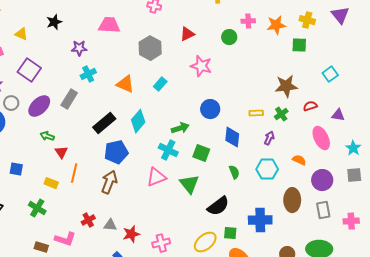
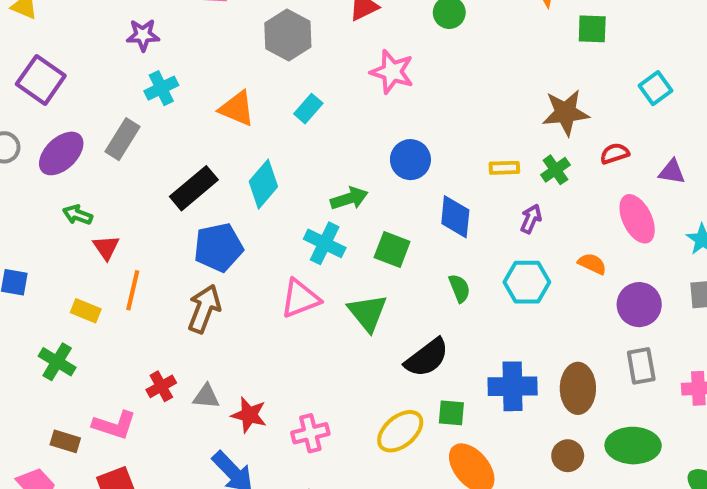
brown ellipse: (292, 200) -> (578, 388), moved
red star: (131, 234) -> (249, 415), turned 30

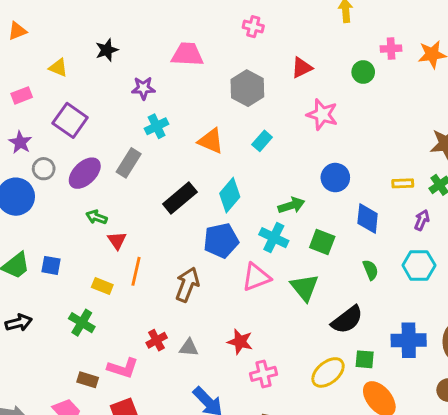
blue pentagon: (218, 247) -> (221, 241), moved
red star: (249, 415) -> (240, 342), moved

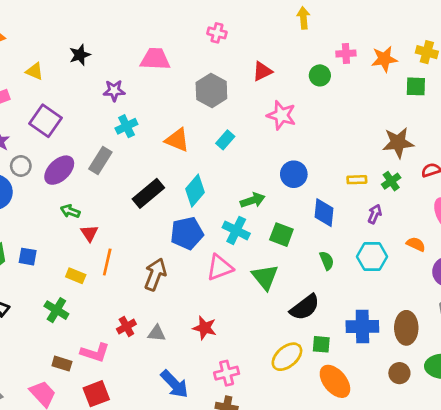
pink cross: (264, 374) -> (227, 373), moved

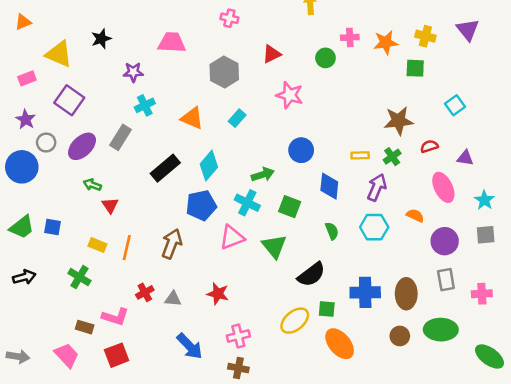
yellow triangle: (35, 71) -> (59, 54), size x1.6
purple arrow: (375, 214) -> (377, 187), size x1.5
orange line: (107, 262) -> (127, 248), moved

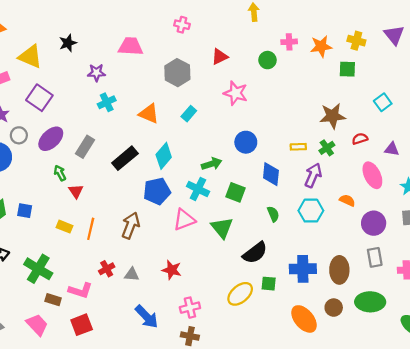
gray rectangle: (120, 137) -> (85, 147), moved
green arrow: (92, 185) -> (60, 173), turned 42
green cross: (79, 277) -> (38, 269), moved, size x1.4
orange ellipse: (340, 344) -> (304, 319), moved

